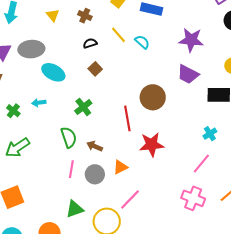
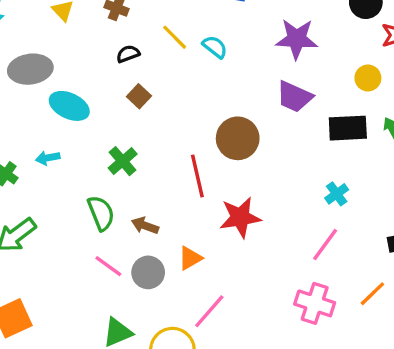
pink line: (71, 169) -> (108, 266), turned -60

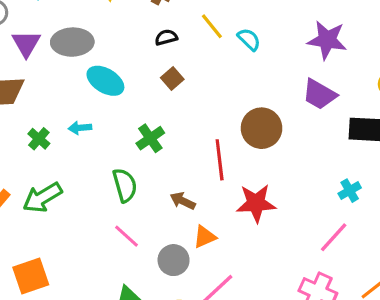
brown arrow: (145, 226) -> (183, 201), moved
gray circle: (148, 272) -> (174, 260), moved

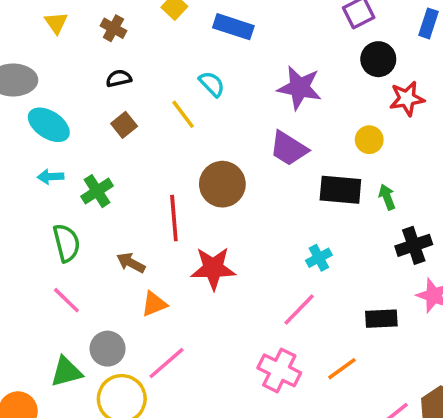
yellow line: (212, 26) -> (183, 114), moved
cyan arrow: (80, 128) -> (51, 177), moved
gray circle: (174, 260) -> (108, 349), moved

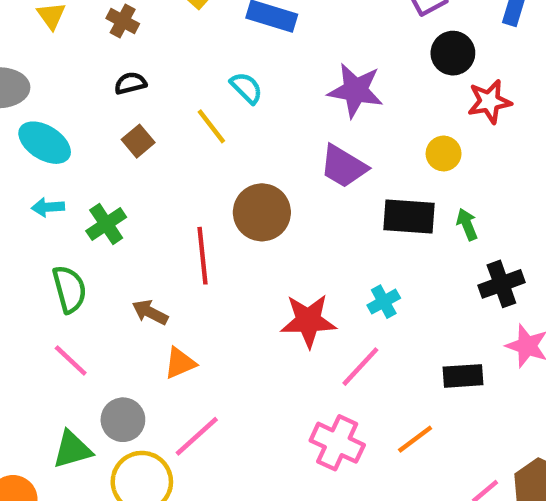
red star: (213, 268) -> (308, 321), moved

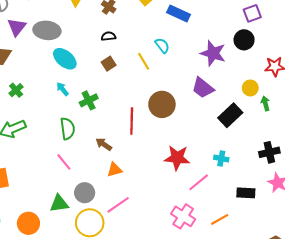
black circle: (453, 53) -> (244, 40), moved
cyan arrow: (48, 207) -> (63, 89), turned 48
black rectangle: (409, 216) -> (230, 115), turned -55
green arrow: (467, 224) -> (265, 103), moved
cyan cross: (384, 302) -> (221, 158), moved, turned 32

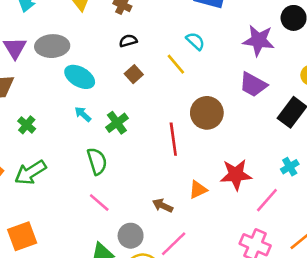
brown arrow: (104, 144) -> (163, 206), moved
cyan cross: (221, 158) -> (290, 167), turned -32
orange triangle: (115, 170) -> (198, 190), moved

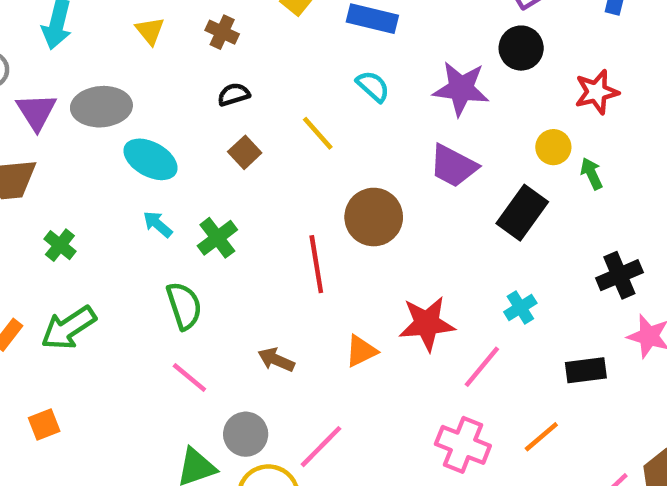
cyan semicircle: (195, 41) -> (373, 86), moved
brown arrow: (163, 206) -> (276, 360), moved
orange square: (22, 236) -> (44, 425), moved, size x0.6

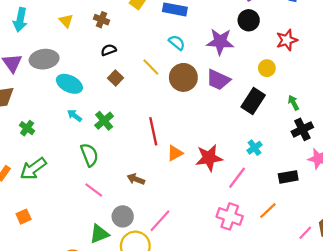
green arrow: (591, 174) -> (293, 103), moved
brown circle: (374, 217) -> (183, 77), moved
orange triangle: (361, 351) -> (175, 153), moved

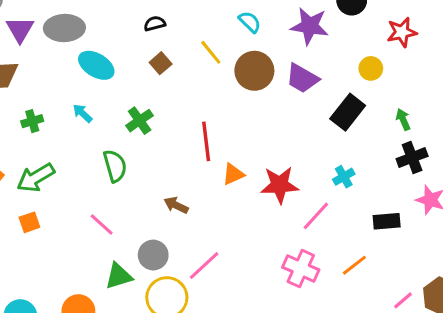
cyan arrow: (74, 115) -> (83, 113), moved
green cross: (27, 128) -> (32, 121), turned 32
pink line: (94, 190) -> (102, 225), moved
orange square: (24, 217) -> (29, 222), moved

